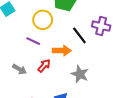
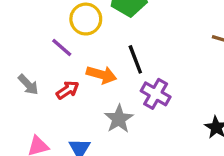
purple cross: (101, 26) -> (156, 94), moved

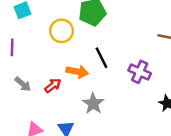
purple line: (62, 47) -> (12, 47), moved, turned 56
purple cross: (156, 94) -> (140, 72), moved

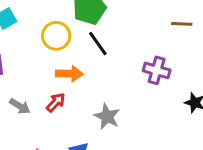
black line: (102, 58) -> (98, 43), moved
orange arrow: (77, 72) -> (69, 74), moved

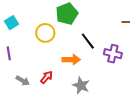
black line: (98, 43) -> (88, 41), moved
orange arrow: (69, 74) -> (71, 60), moved

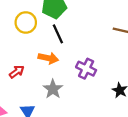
black line: (88, 41) -> (58, 34), moved
purple cross: (113, 54) -> (86, 69), moved

